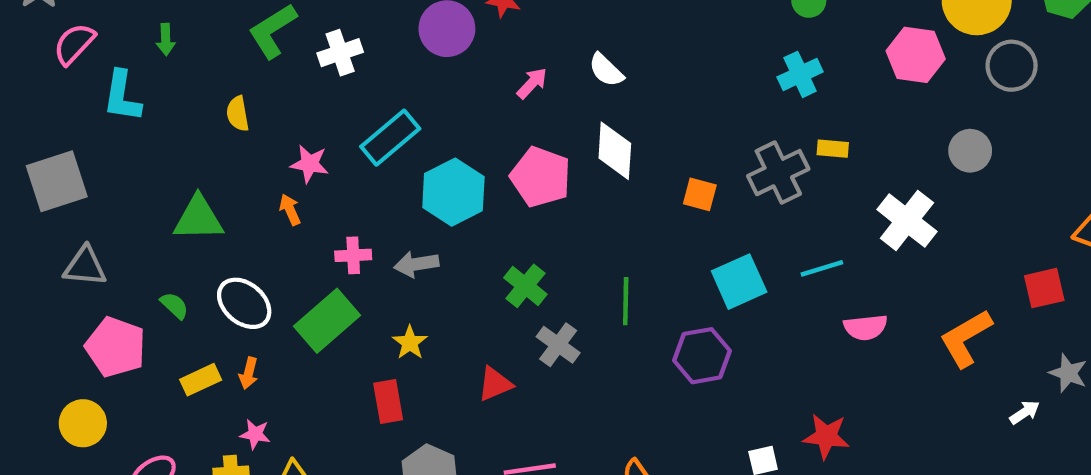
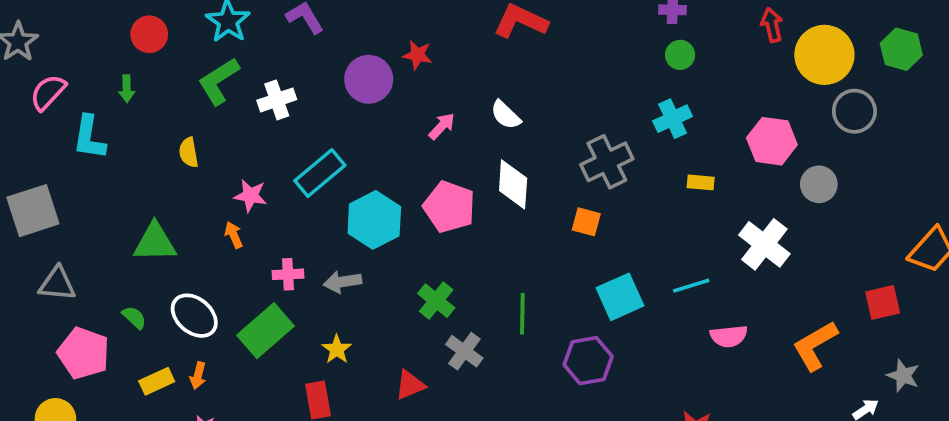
pink hexagon: (916, 55) -> (772, 141), moved
gray cross: (778, 173) -> (607, 162), moved

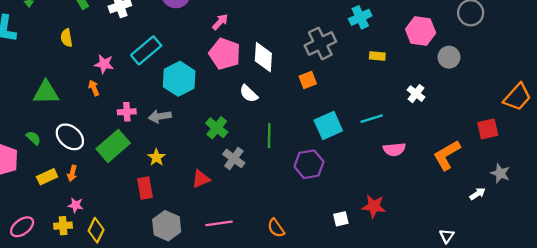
white semicircle: (506, 115) -> (249, 94), moved
pink pentagon: (449, 207) -> (225, 54), moved
orange square: (586, 222) -> (308, 80), turned -36
white cross: (764, 244) -> (416, 94), size x0.6

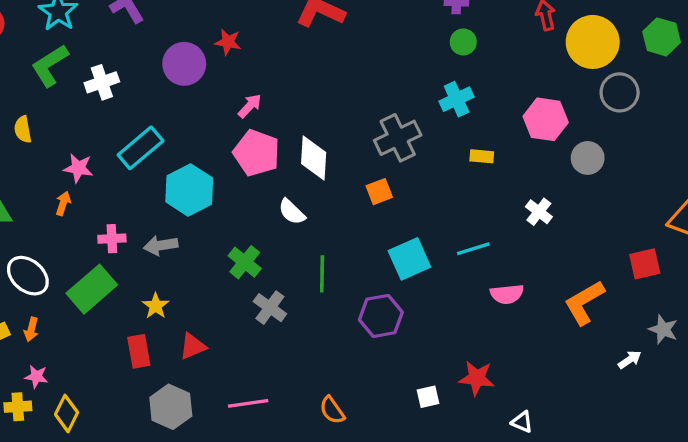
orange arrow: (94, 88) -> (63, 203), turned 42
red triangle: (201, 179) -> (193, 346), moved
white triangle: (447, 236) -> (522, 422), moved, turned -42

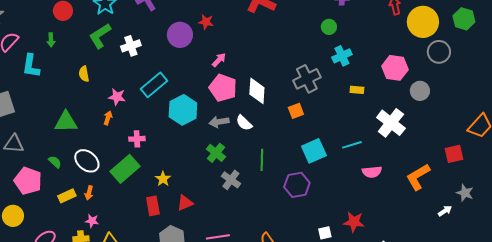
green circle: (463, 42) -> (329, 27), moved
white cross: (539, 212) -> (391, 123), size x1.8
gray arrow: (161, 245) -> (219, 122), moved

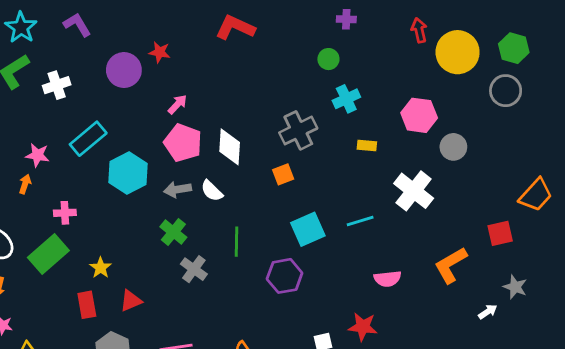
gray circle: (439, 52) -> (506, 91), moved
pink semicircle: (372, 172) -> (387, 279), moved

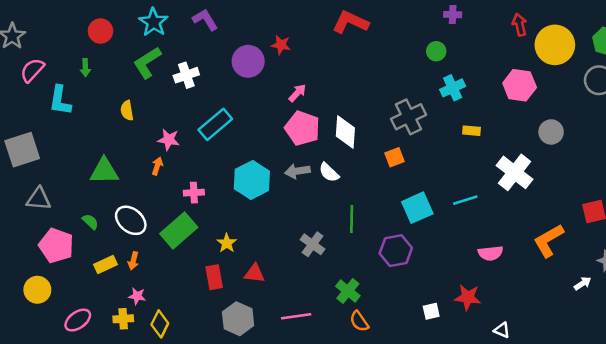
pink hexagon: (419, 115) -> (520, 85), moved
cyan hexagon: (128, 173) -> (252, 180), moved
green cross: (173, 232) -> (348, 291), moved
red triangle: (131, 301) -> (254, 273), turned 30

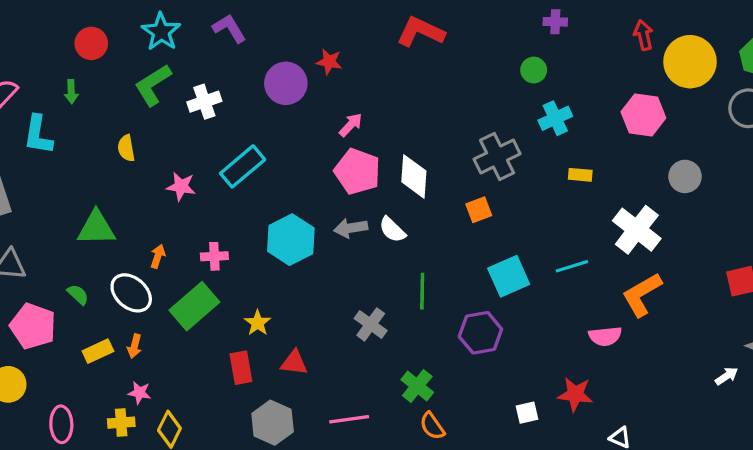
orange arrow: (157, 166) -> (158, 256), moved
orange L-shape: (549, 241) -> (642, 295), moved
pink ellipse: (78, 320) -> (61, 424), turned -56

